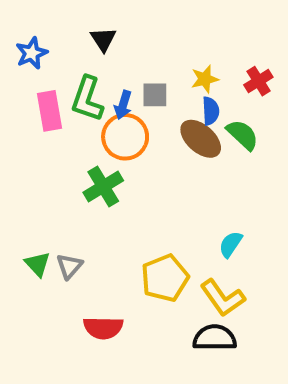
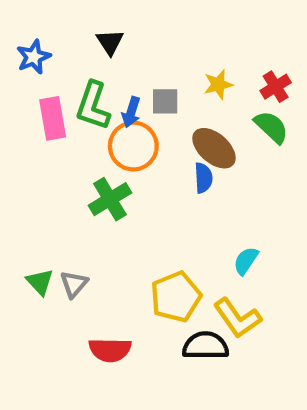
blue semicircle: (211, 111) -> (203, 178), moved
green semicircle: (242, 135) -> (271, 127), moved
black semicircle: (215, 338) -> (206, 346), moved

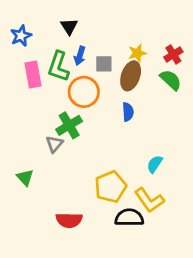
blue arrow: (131, 112) -> (80, 56), moved
brown ellipse: (214, 148) -> (131, 76), moved, turned 68
gray triangle: (74, 284) -> (54, 144), moved

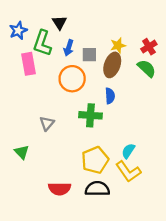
green L-shape: (58, 67) -> (42, 43), moved
green cross: (69, 125) -> (90, 115), moved, turned 35
cyan semicircle: (155, 164) -> (128, 151), moved
black semicircle: (129, 218) -> (97, 189), moved

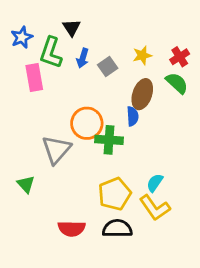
gray square: (89, 55) -> (108, 66), turned -35
brown ellipse: (112, 65) -> (142, 94), moved
orange circle: (72, 79) -> (87, 123), moved
gray triangle: (47, 123) -> (56, 150), size x1.6

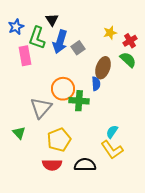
yellow star: (142, 55) -> (110, 33), moved
blue arrow: (83, 58) -> (60, 42), size x1.6
yellow pentagon: (115, 194) -> (59, 140), moved

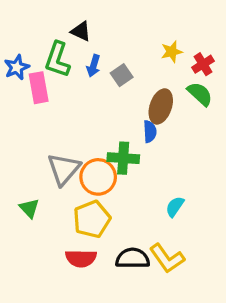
black triangle: (52, 20) -> (81, 31), turned -32
blue star: (16, 27) -> (17, 67), moved
blue arrow: (60, 42) -> (93, 66), size x0.6
orange circle: (63, 89) -> (98, 177), moved
yellow L-shape: (112, 150) -> (167, 258), moved

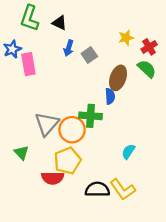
green L-shape: (57, 59) -> (30, 18), moved
red semicircle: (81, 258) -> (53, 178), moved

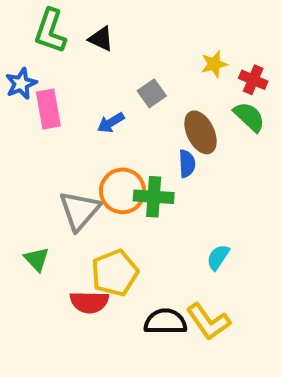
red cross: (149, 47) -> (253, 80), turned -35
blue arrow: (69, 48) -> (111, 123), moved, turned 42
brown ellipse: (118, 78) -> (200, 132), turned -45
orange circle: (72, 130) -> (122, 191), moved

